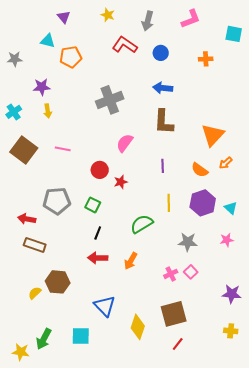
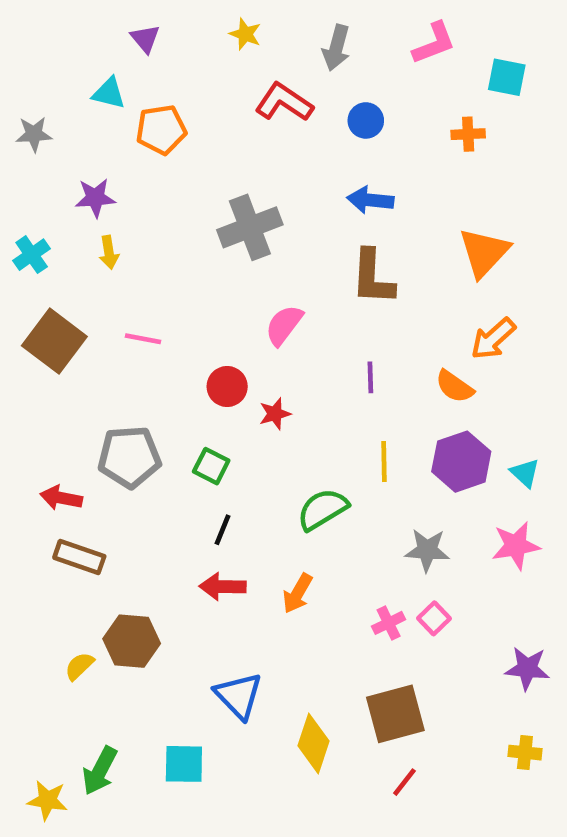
cyan square: (234, 34) -> (507, 77), moved
orange triangle: (213, 135) -> (484, 252), moved
orange arrow: (226, 163) -> (493, 339), moved, size x1.5
pink star: (227, 240) -> (516, 546), size x1.5

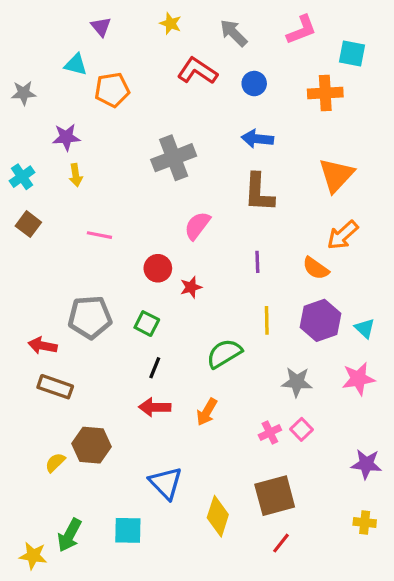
gray arrow: (336, 48) -> (234, 33), turned 120
orange cross: (468, 134) -> (325, 93), size x1.5
brown square: (54, 341) -> (28, 224), moved, size x0.6

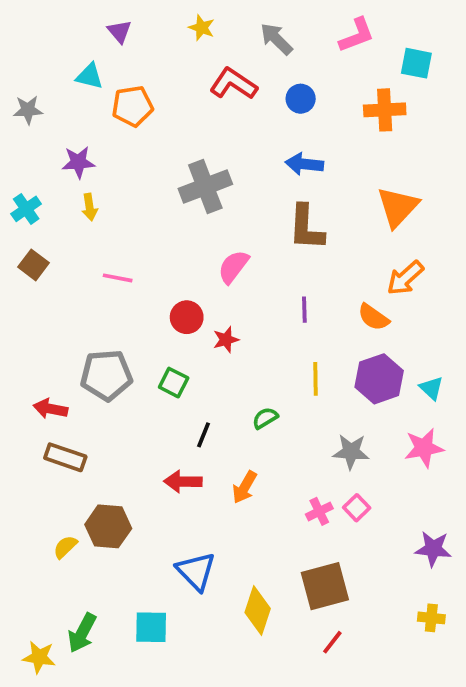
green semicircle: (224, 354) -> (265, 418), size x0.6
black line: (155, 368) -> (203, 435), moved

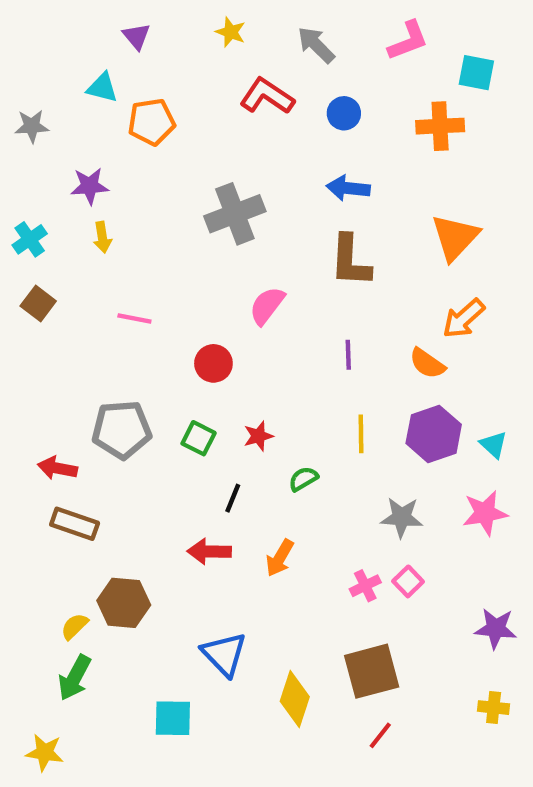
red star: (226, 340) -> (258, 436), moved
green arrow: (82, 633) -> (75, 678), moved

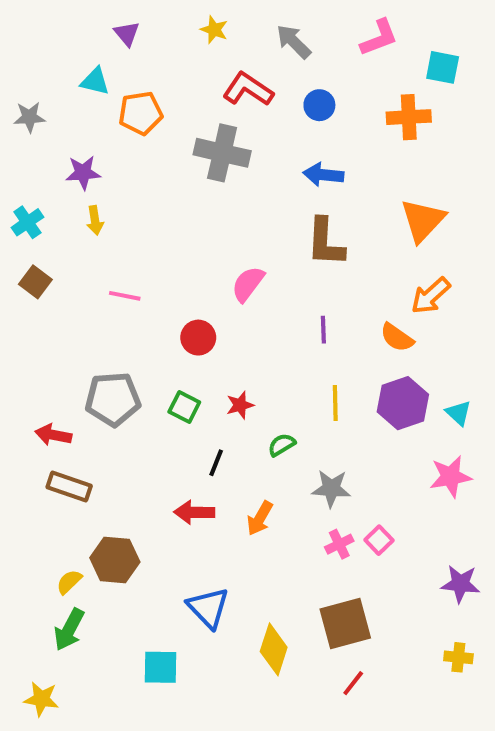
gray cross: (235, 214) -> (222, 153), moved, turned 34
gray star: (402, 517) -> (331, 488), moved

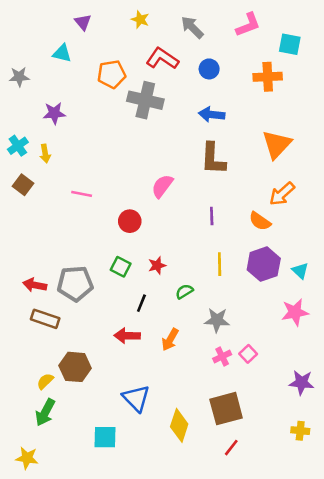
orange pentagon: (141, 113) -> (112, 74), moved
yellow arrow: (95, 220) -> (45, 154), moved
gray pentagon: (113, 399) -> (75, 284), moved

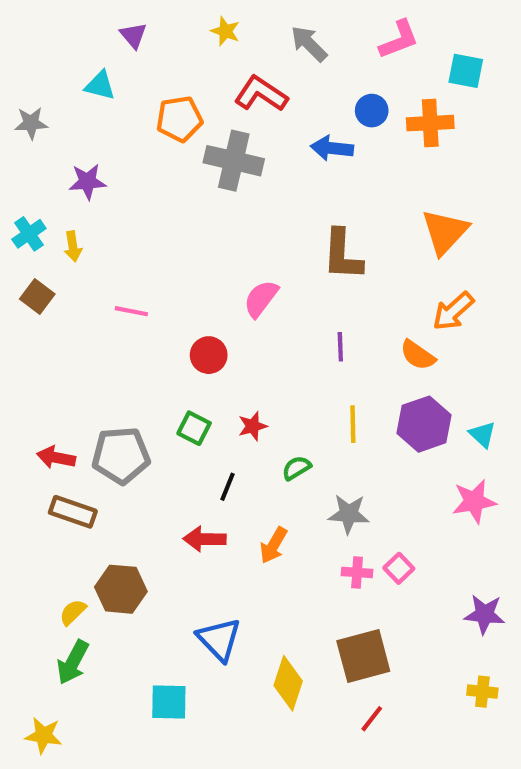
blue circle: (209, 69) -> (372, 111), moved
blue arrow: (212, 114) -> (332, 148), moved
pink cross: (222, 356) -> (357, 572), turned 30

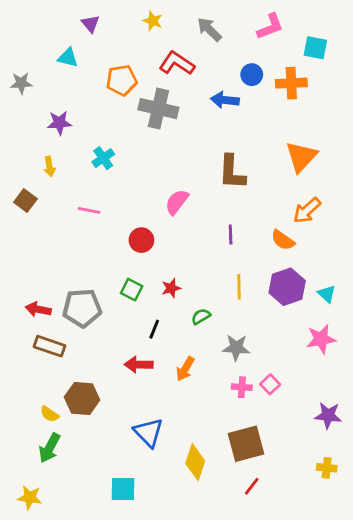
cyan cross: (29, 234) -> (103, 158), moved
yellow semicircle: (73, 612) -> (49, 414), turned -102
cyan square: (169, 702) -> (123, 489), moved

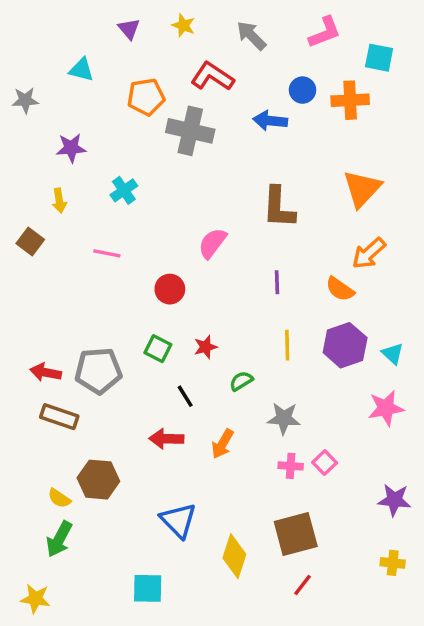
purple triangle: (91, 24) -> (129, 29), moved
black line: (154, 329) -> (185, 396), turned -54

